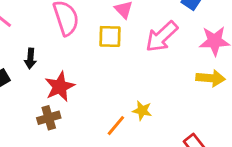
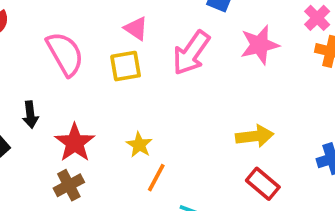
yellow arrow: (211, 78) -> (255, 136), moved
yellow star: (142, 111) -> (139, 145), moved, turned 30

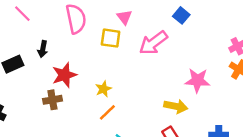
pink star: (260, 45) -> (197, 80), moved

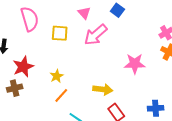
pink triangle: (124, 17) -> (84, 13), moved
yellow arrow: (176, 106) -> (103, 89), moved

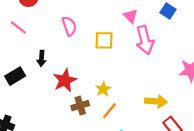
pink semicircle: (30, 19) -> (69, 26), size x0.7
pink arrow: (96, 35) -> (145, 40), turned -60
brown cross: (15, 88) -> (80, 106), moved

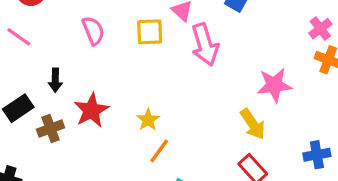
yellow square: (104, 40) -> (150, 32), moved
yellow arrow: (156, 101) -> (253, 124), moved, turned 55
brown cross: (80, 106) -> (51, 128), moved

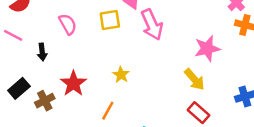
black arrow: (55, 80) -> (42, 52), moved
yellow star: (148, 120) -> (121, 75), moved
orange line: (159, 151) -> (108, 111), moved

